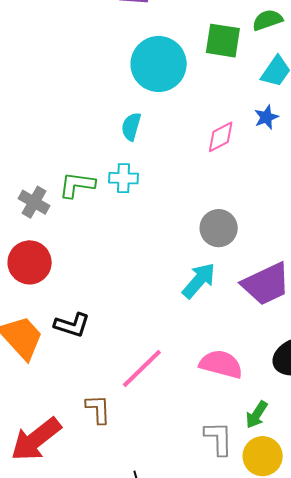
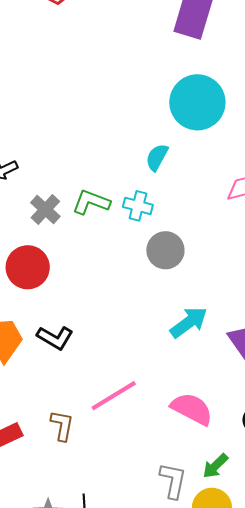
gray circle: (219, 228) -> (165, 250), moved

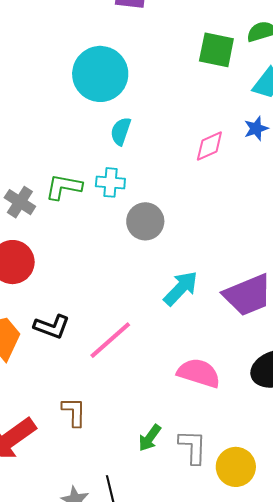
cyan circle: (197, 102) -> (100, 74), moved
pink line: (114, 396) -> (110, 340), moved
green arrow: (215, 466) -> (150, 438), moved

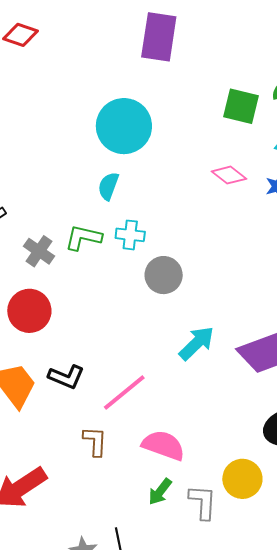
cyan semicircle: (121, 131) -> (108, 186), moved
pink diamond: (209, 146) -> (229, 175), moved, turned 60
pink semicircle: (199, 373) -> (163, 445), moved
brown L-shape: (74, 412) -> (95, 441), moved
yellow circle: (236, 467) -> (242, 479), moved

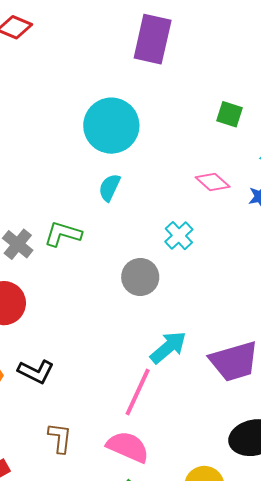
green square: (241, 106) -> (230, 114), size x0.7
cyan semicircle: (108, 186) -> (109, 188), moved
cyan cross: (130, 235) -> (179, 236), moved, turned 36
pink line: (124, 392) -> (138, 392), moved, turned -30

